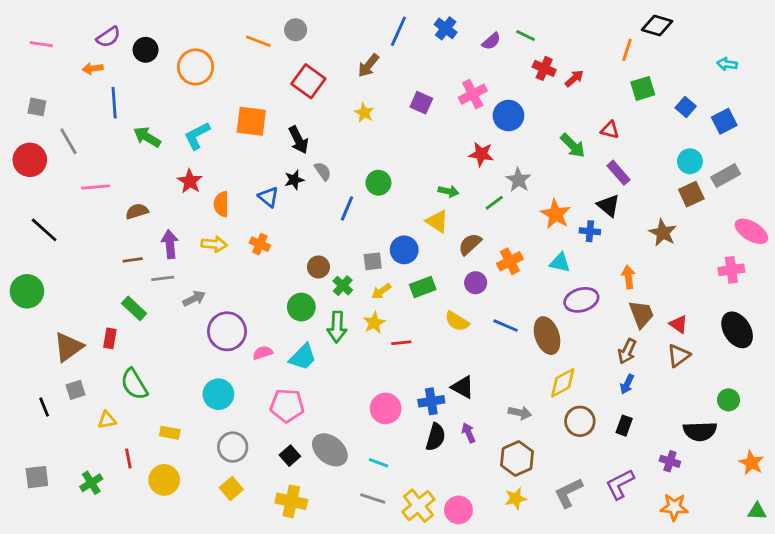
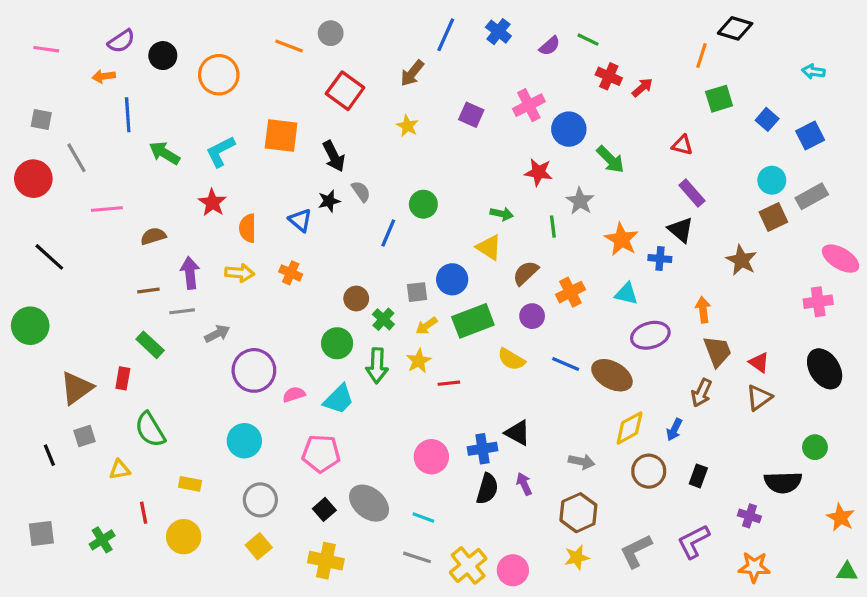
green arrow: (573, 146) -> (610, 159), moved
green line: (494, 203) -> (553, 227), turned -60
green rectangle: (423, 287) -> (473, 321), size x1.4
brown ellipse: (547, 336) -> (612, 375), turned -42
blue arrow: (627, 384) -> (674, 430), moved

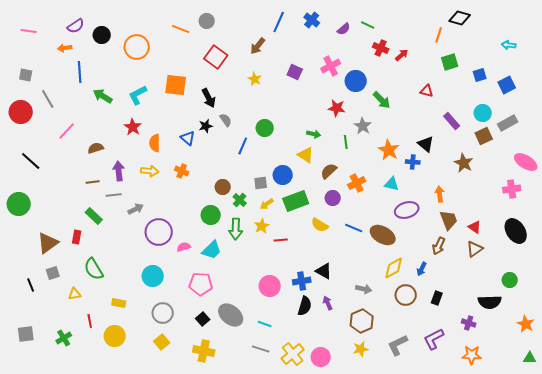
blue square: (767, 119) -> (480, 75), turned 32
purple rectangle: (692, 193) -> (452, 121), moved
pink line: (107, 209) -> (67, 131), turned -42

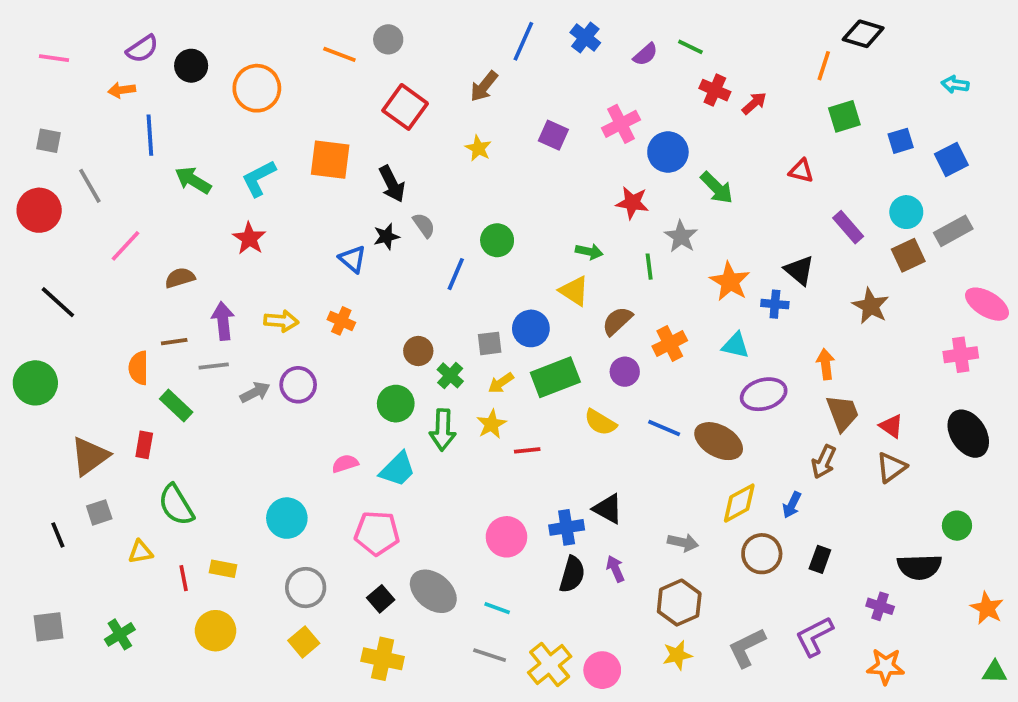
orange semicircle: (155, 143) -> (139, 368), moved
purple circle: (159, 232) -> (298, 385), moved, size x0.7
red line: (90, 321) -> (184, 578), moved

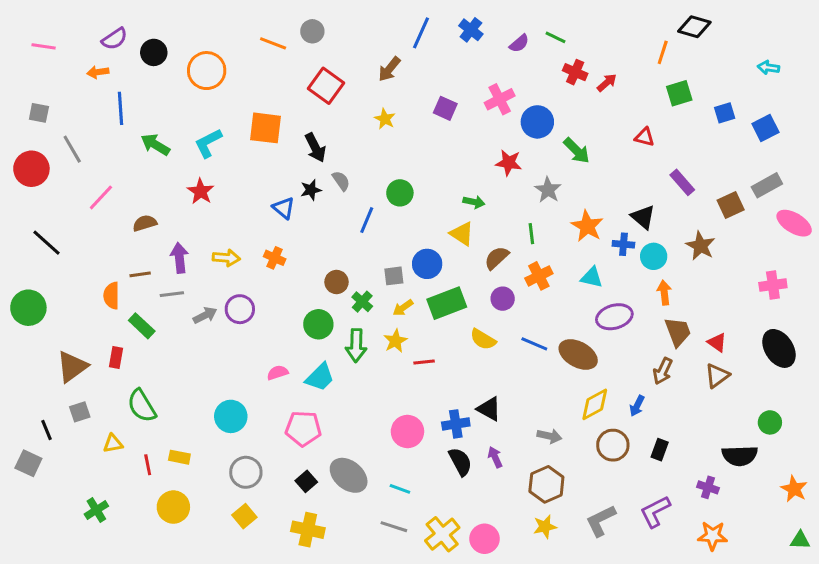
cyan circle: (906, 212) -> (654, 256), moved
green line: (649, 267) -> (531, 234), moved
pink ellipse: (987, 304) -> (794, 223), moved
black semicircle: (572, 574) -> (460, 462), turned -44
gray square: (48, 627) -> (28, 463), moved, turned 32

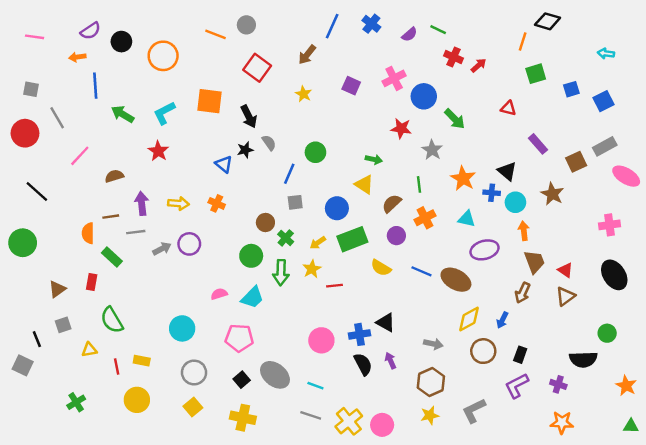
gray square: (394, 276) -> (295, 202), moved
brown triangle: (72, 367) -> (57, 289), size x0.7
purple L-shape: (655, 512) -> (517, 386), moved

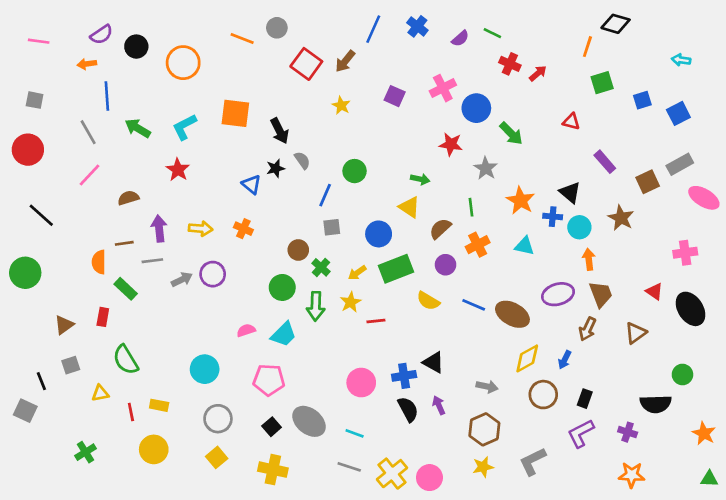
red square: (257, 68) -> (306, 64), moved
gray line: (57, 118) -> (88, 132), moved
purple ellipse: (484, 250) -> (558, 294), moved
red triangle: (565, 270) -> (654, 291), moved

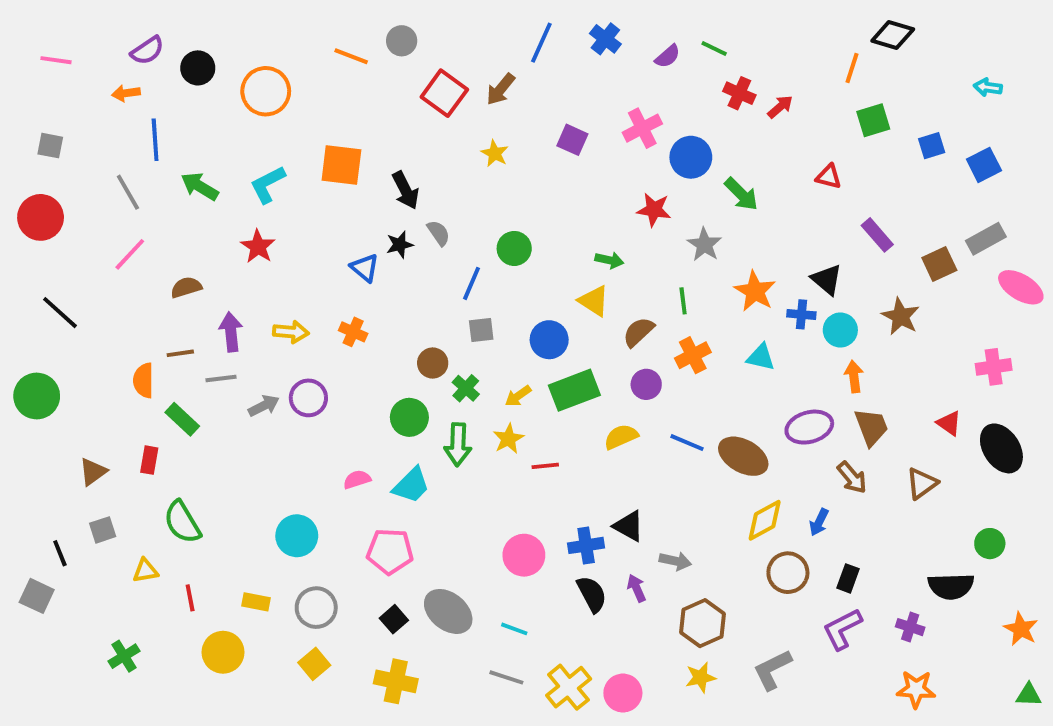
yellow semicircle: (428, 301) -> (621, 437), turned 125
brown arrow: (587, 329) -> (852, 478), turned -65
gray arrow: (487, 387) -> (675, 561), moved
yellow rectangle: (159, 405) -> (256, 602), moved

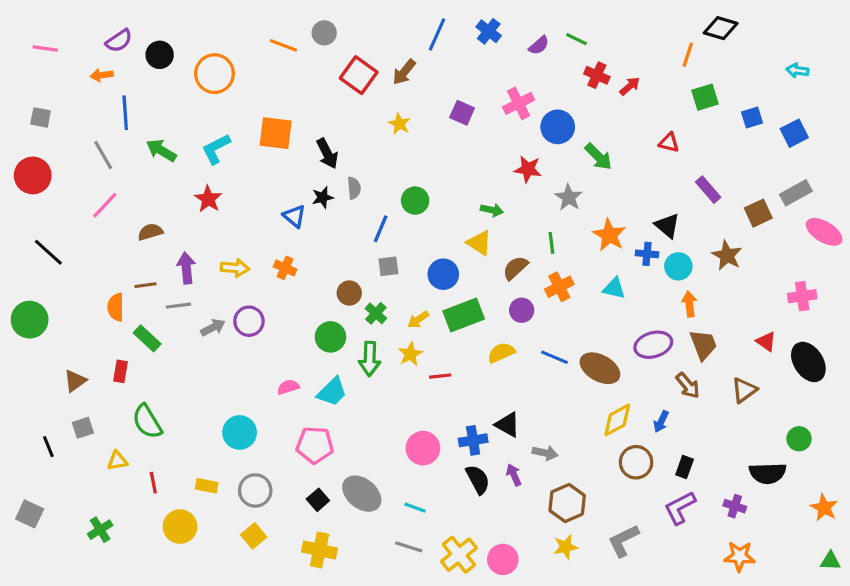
gray semicircle: (438, 233) -> (354, 188), turned 30
gray square: (37, 596) -> (30, 514), moved

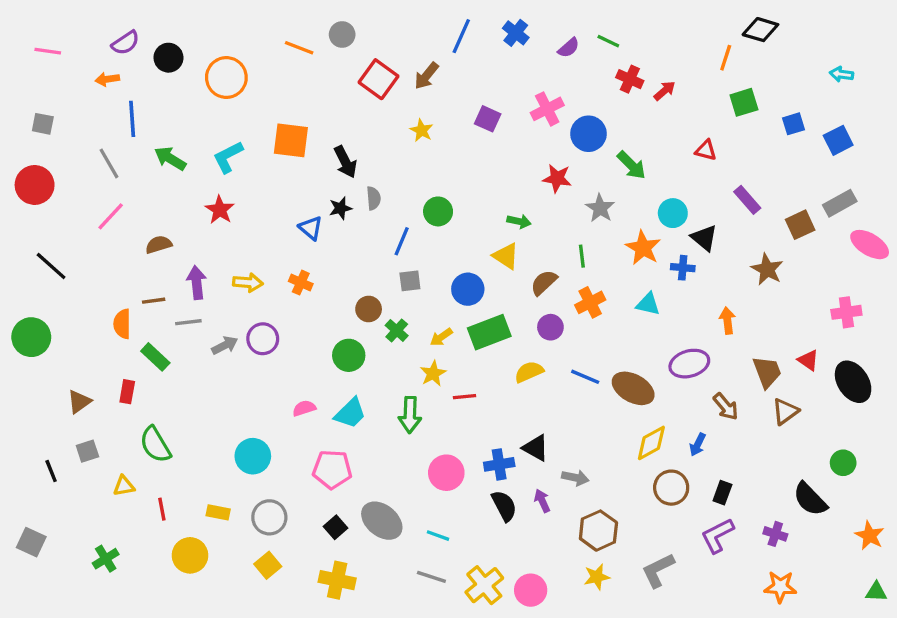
cyan circle: (678, 266) -> (673, 213), moved
brown trapezoid: (703, 345) -> (767, 372), moved
green arrow: (370, 359) -> (410, 415), moved
black semicircle: (768, 473) -> (810, 499), turned 48

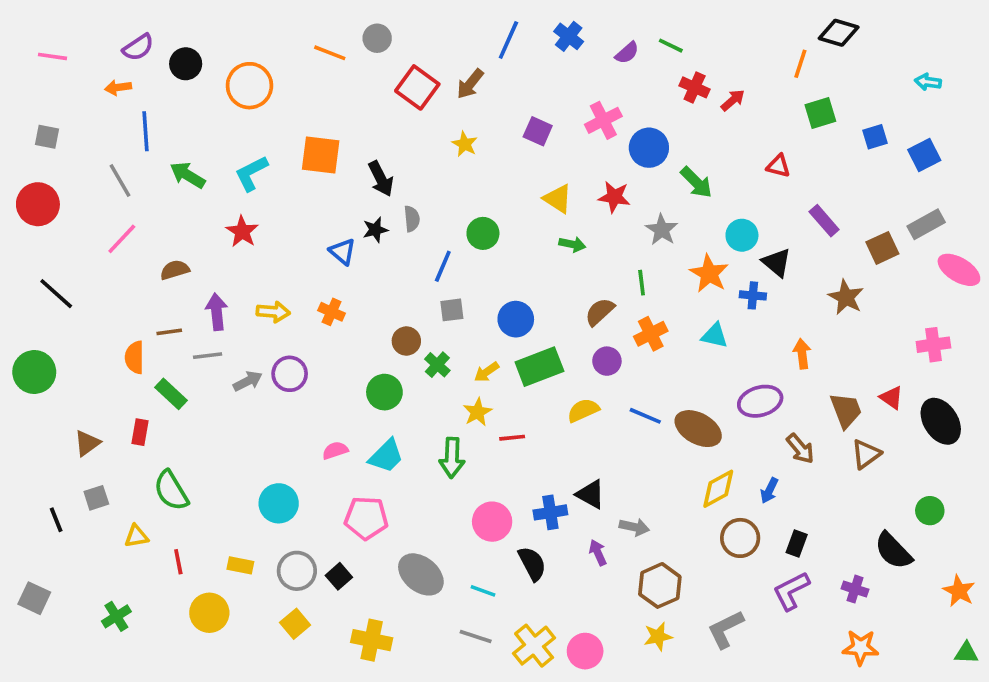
yellow triangle: (506, 256) -> (558, 199), moved
black semicircle: (504, 506) -> (532, 564), moved
black square: (335, 527) -> (339, 576), moved

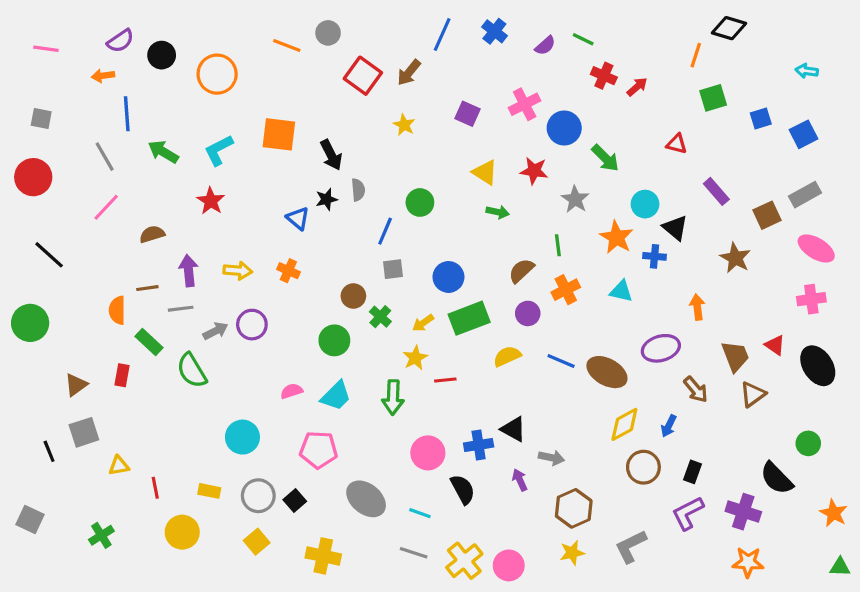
pink ellipse: (959, 270) -> (816, 248), moved
green semicircle: (171, 491) -> (192, 370), moved
gray square: (96, 498) -> (84, 432), size x1.4
purple cross: (855, 589) -> (743, 512), size x1.5

